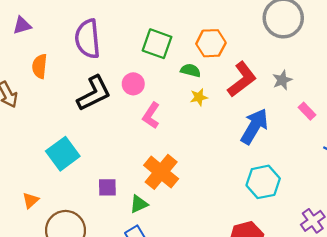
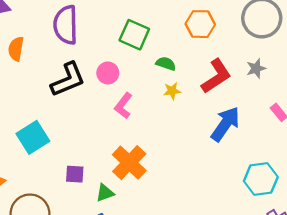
orange hexagon: (211, 43) -> (200, 24), moved
gray star: (282, 80) -> (256, 68), moved
cyan hexagon: (263, 182) -> (261, 179), moved

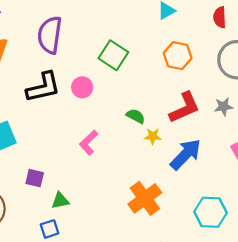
green semicircle: (166, 64) -> (136, 116), moved
yellow star: (172, 91) -> (153, 136), moved
pink L-shape: (123, 106) -> (89, 143), moved
orange cross: (129, 163) -> (145, 198), moved

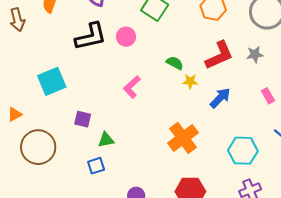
blue arrow: (186, 154) -> (220, 98), size x0.7

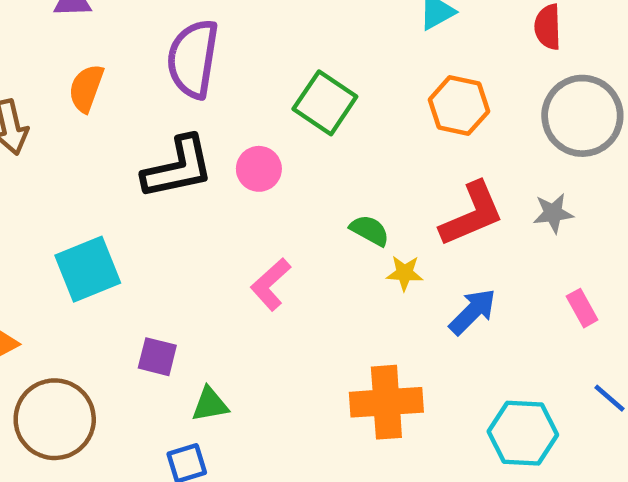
orange cross: (183, 138) -> (386, 402), turned 32

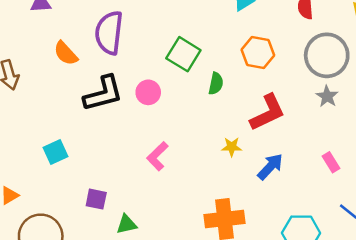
orange semicircle: (86, 88) -> (66, 53), moved, turned -60
gray star: (553, 213) -> (327, 96), moved, turned -30
green semicircle: (370, 230) -> (216, 84), moved, turned 75
cyan square: (88, 269) -> (56, 152), size x0.7

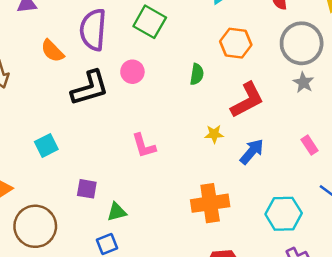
green square: (183, 54) -> (150, 22), moved
pink circle: (148, 92) -> (132, 72), moved
pink L-shape: (157, 156) -> (144, 146), turned -60

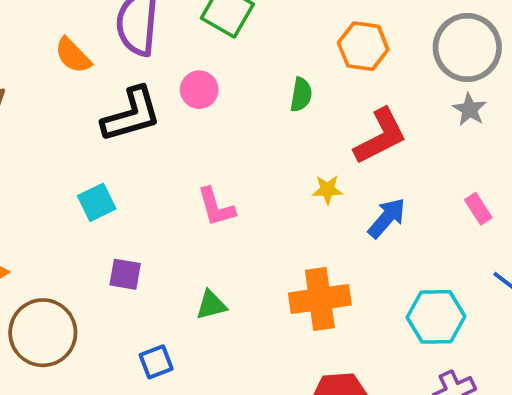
cyan square: (46, 146) -> (97, 202), moved
green triangle: (117, 212) -> (211, 305), moved

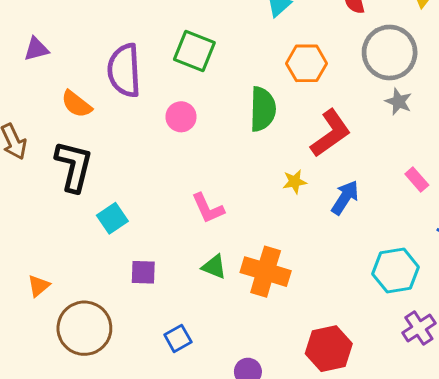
green semicircle: (301, 95) -> (263, 109), size x1.6
black L-shape: (131, 115) -> (74, 166), moved, turned -52
orange cross: (320, 299) -> (266, 272), moved, turned 33
green triangle: (211, 305) -> (214, 267), moved, turned 44

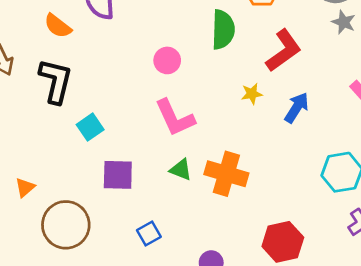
pink circle: (181, 117) -> (167, 60), moved
pink L-shape: (208, 208) -> (175, 118), size x1.4
purple square: (143, 272) -> (118, 175), size x1.4

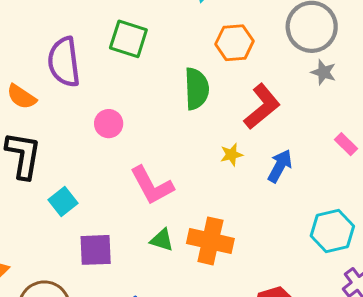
pink circle: (167, 60) -> (109, 124), moved

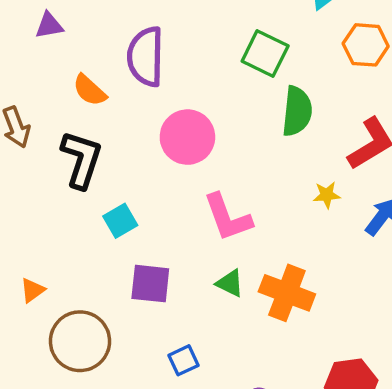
green square: (128, 39) -> (265, 54), moved
orange hexagon: (235, 43) -> (366, 45), moved
pink circle: (109, 124) -> (187, 137), size x1.6

